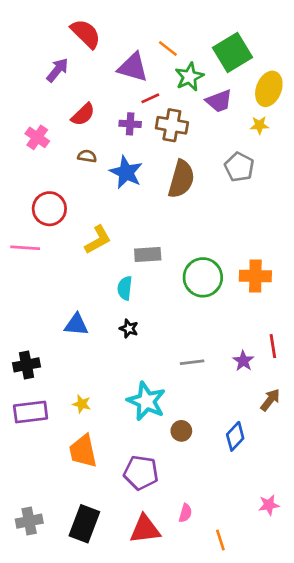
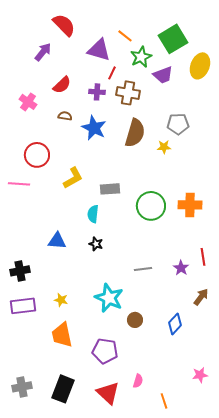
red line: (150, 98) -> (112, 73), turned -40
yellow star: (259, 125) -> (164, 147), moved
gray pentagon: (239, 167) -> (178, 124), turned -30
red triangle: (145, 529) -> (108, 393), turned 50

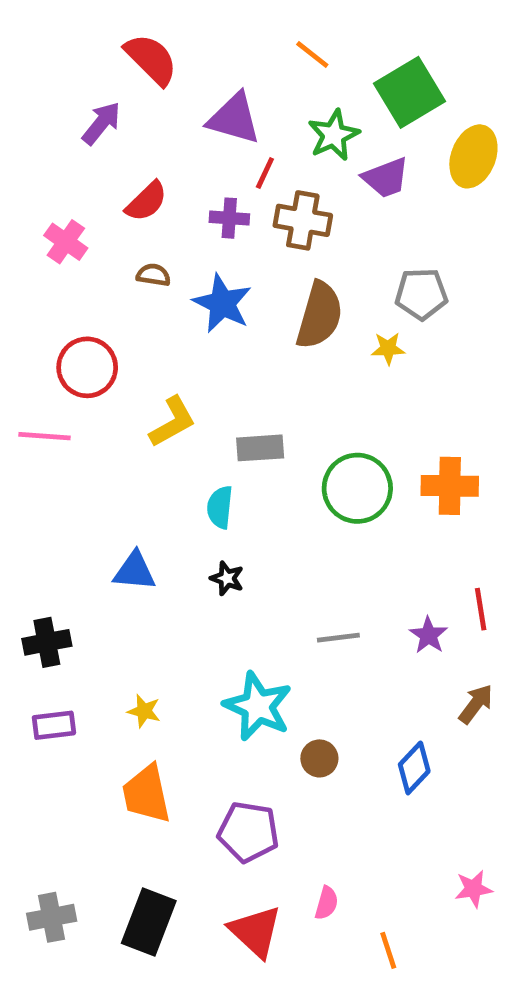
orange line: (125, 36) -> (312, 55), moved
purple rectangle: (23, 306) -> (54, 725), size x0.7

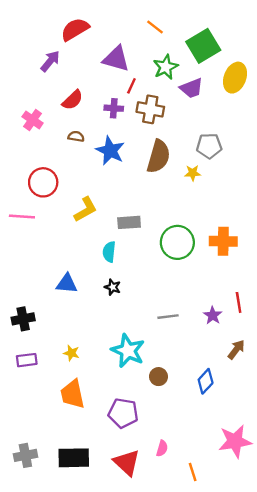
red semicircle: (151, 59) -> (75, 29), turned -76
pink star: (473, 889) -> (235, 441), size x1.8
black rectangle: (149, 922) -> (74, 458), turned 68

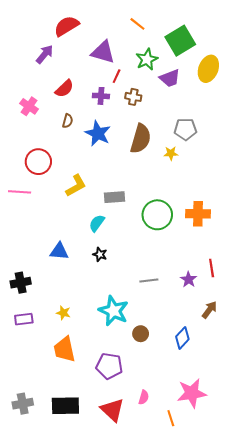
brown cross: (150, 109) -> (133, 97), size x0.7
brown semicircle: (76, 136) -> (68, 121), turned 96
cyan semicircle: (109, 252) -> (97, 223), turned 30
pink star: (235, 441) -> (192, 393), moved

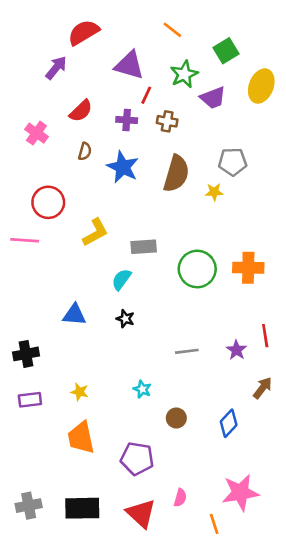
green square: (180, 41) -> (226, 51), size x0.7
cyan star: (113, 311) -> (142, 389), size x0.5

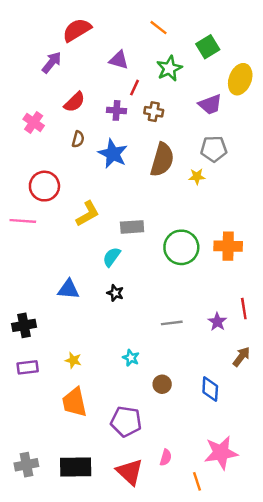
purple triangle: (129, 65) -> (119, 60), size x0.7
purple trapezoid: (213, 98) -> (210, 104), moved
blue diamond: (229, 423) -> (210, 389), turned -40

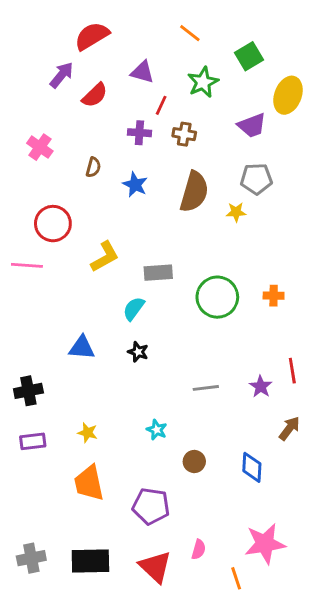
red semicircle: (74, 102) -> (95, 95), moved
blue star: (113, 154) -> (135, 185), size x0.7
orange cross: (228, 246) -> (274, 296), size x0.6

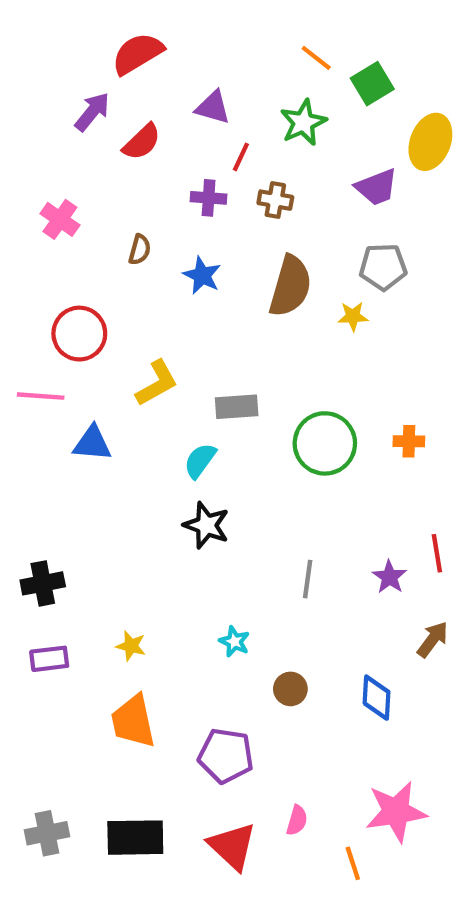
orange line: (190, 33) -> (316, 58), moved
blue triangle: (82, 348) -> (92, 443), moved
black star: (138, 352) -> (206, 525), size x1.5
gray line: (206, 388) -> (308, 579), turned -75

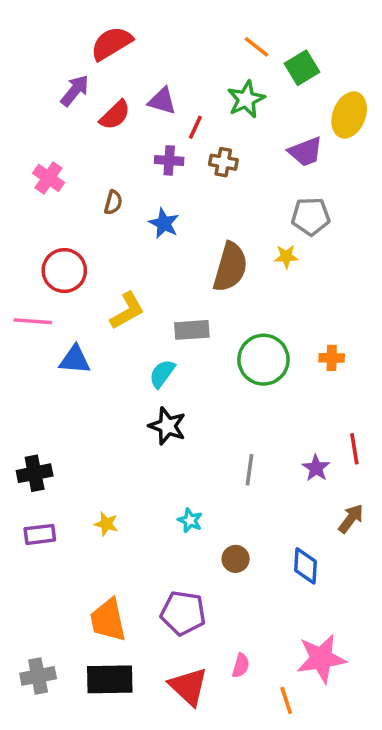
purple triangle: (213, 107) -> (162, 101), moved
brown semicircle: (290, 286) -> (230, 267), moved
orange trapezoid: (133, 721) -> (108, 620), moved

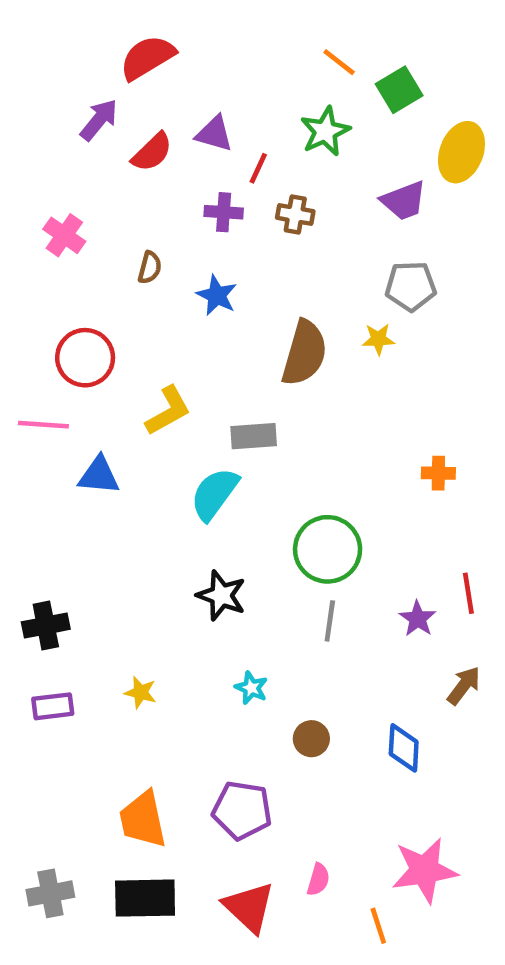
green circle: (264, 360) -> (328, 549), moved
cyan semicircle: (162, 374) -> (214, 494), size x1.4
black star: (167, 426) -> (221, 596), moved

